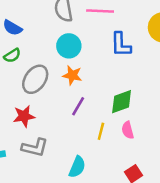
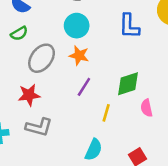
pink semicircle: (128, 130) -> (147, 108), moved
cyan semicircle: (77, 167) -> (94, 150), moved

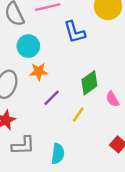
purple line: (84, 87) -> (52, 98), turned 30
yellow line: (106, 113) -> (78, 114), turned 35
cyan semicircle: (94, 150) -> (58, 154), moved

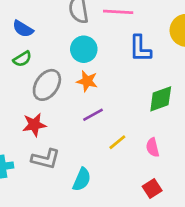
green diamond: (89, 83) -> (161, 99), moved
pink semicircle: (112, 99) -> (153, 147), moved

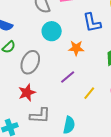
orange star: (87, 81) -> (76, 48), moved

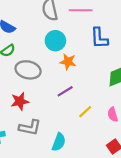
orange star: (76, 48) -> (68, 62), moved
gray ellipse: (30, 62) -> (28, 70), turned 70

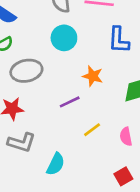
orange star: (68, 62) -> (93, 76), moved
gray ellipse: (28, 70) -> (26, 71), turned -30

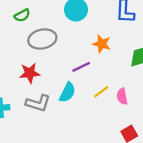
pink semicircle: (126, 137) -> (122, 96), moved
cyan semicircle: (56, 164) -> (67, 92), moved

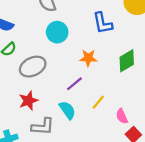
cyan semicircle: (67, 92) -> (67, 110), turned -48
pink semicircle: (122, 96) -> (122, 116), moved

